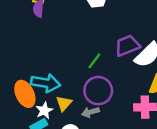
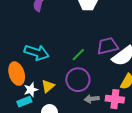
cyan arrow: (46, 83) -> (37, 52), moved
gray arrow: (90, 112) -> (92, 99), moved

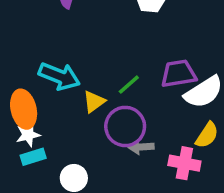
yellow triangle: (48, 86) -> (94, 102), moved
white star: (31, 90) -> (28, 135), moved
gray arrow: (92, 99) -> (141, 147), moved

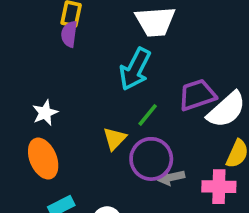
cyan arrow: (59, 76) -> (135, 69), moved, turned 105
white star: (28, 135) -> (45, 113), moved

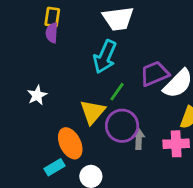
yellow triangle: (115, 139) -> (93, 112), size x1.4
orange ellipse: (43, 159) -> (70, 143), moved
gray arrow: (171, 177) -> (139, 139), turned 108

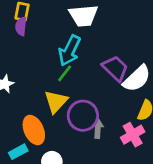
purple trapezoid: (155, 74) -> (115, 68), turned 64
green line: (117, 92) -> (65, 73), moved
pink cross: (176, 144) -> (133, 135), turned -30

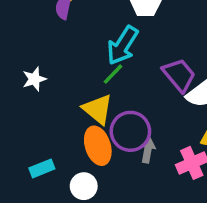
yellow triangle: (56, 102) -> (98, 109), turned -40
orange ellipse: (34, 130) -> (98, 146), moved

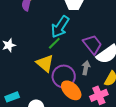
orange ellipse: (98, 146) -> (71, 90), moved, turned -30
gray arrow: (148, 150) -> (86, 68), moved

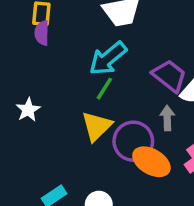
cyan arrow: (60, 27) -> (108, 58), turned 30
yellow triangle: (45, 63) -> (97, 126), turned 48

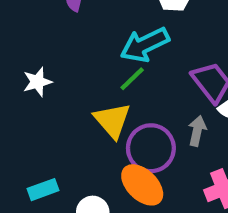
yellow triangle: (97, 126) -> (112, 120), turned -40
orange ellipse: (151, 162) -> (142, 185), moved

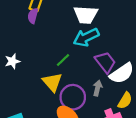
cyan arrow: (145, 45) -> (86, 37), moved

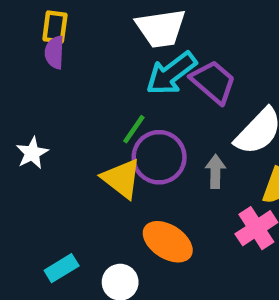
purple trapezoid: (105, 62) -> (213, 82), moved
purple circle: (73, 97) -> (159, 157), moved

